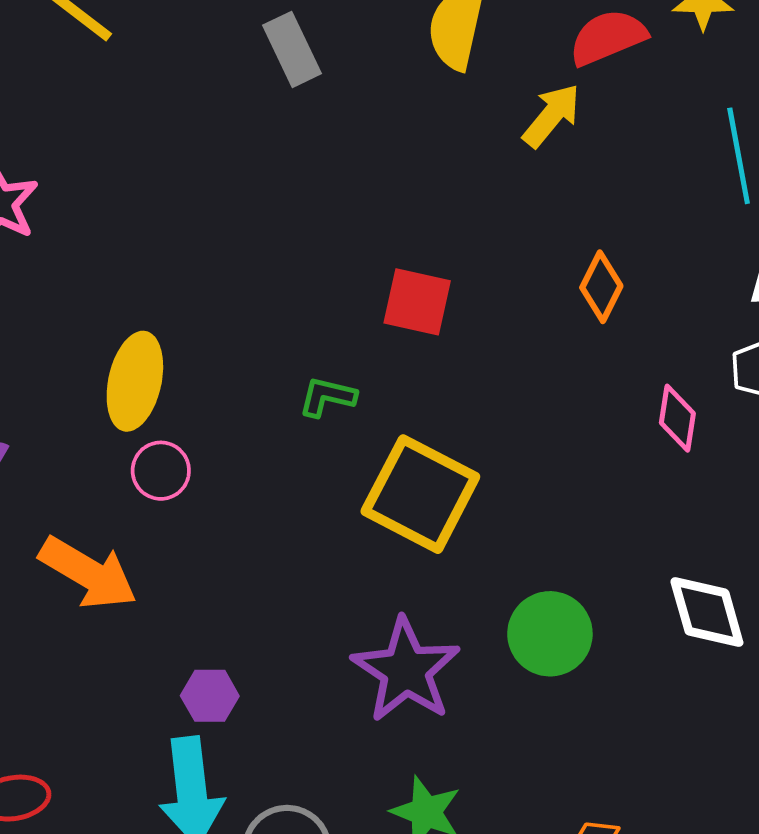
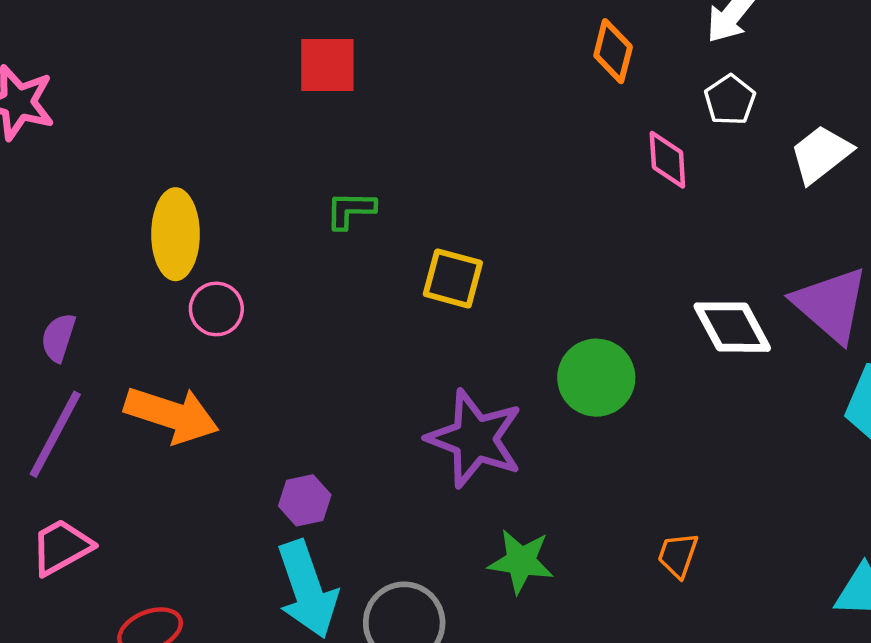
orange diamond: (601, 287) -> (613, 51), moved
red square: (417, 302) -> (327, 65), moved
yellow square: (420, 494) -> (453, 278), size x0.6

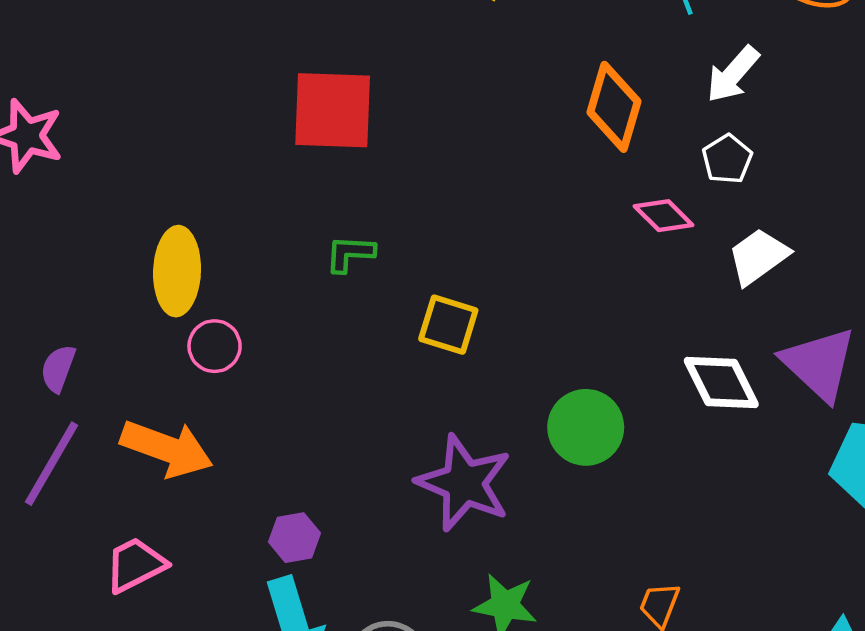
orange diamond: (613, 51) -> (614, 107), size x1.4
red square: (327, 65) -> (333, 110), size x1.4
white trapezoid: (821, 154) -> (758, 256), moved
pink diamond: (667, 160) -> (664, 216), turned -44
pink trapezoid: (61, 547) -> (135, 565), moved

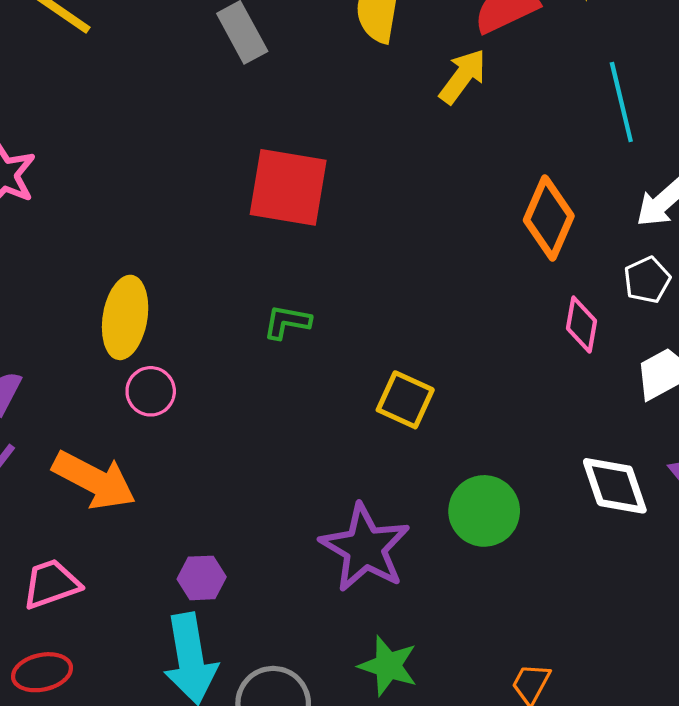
pink diamond: (664, 216) -> (581, 325), turned 48
yellow square: (448, 325) -> (405, 400), moved

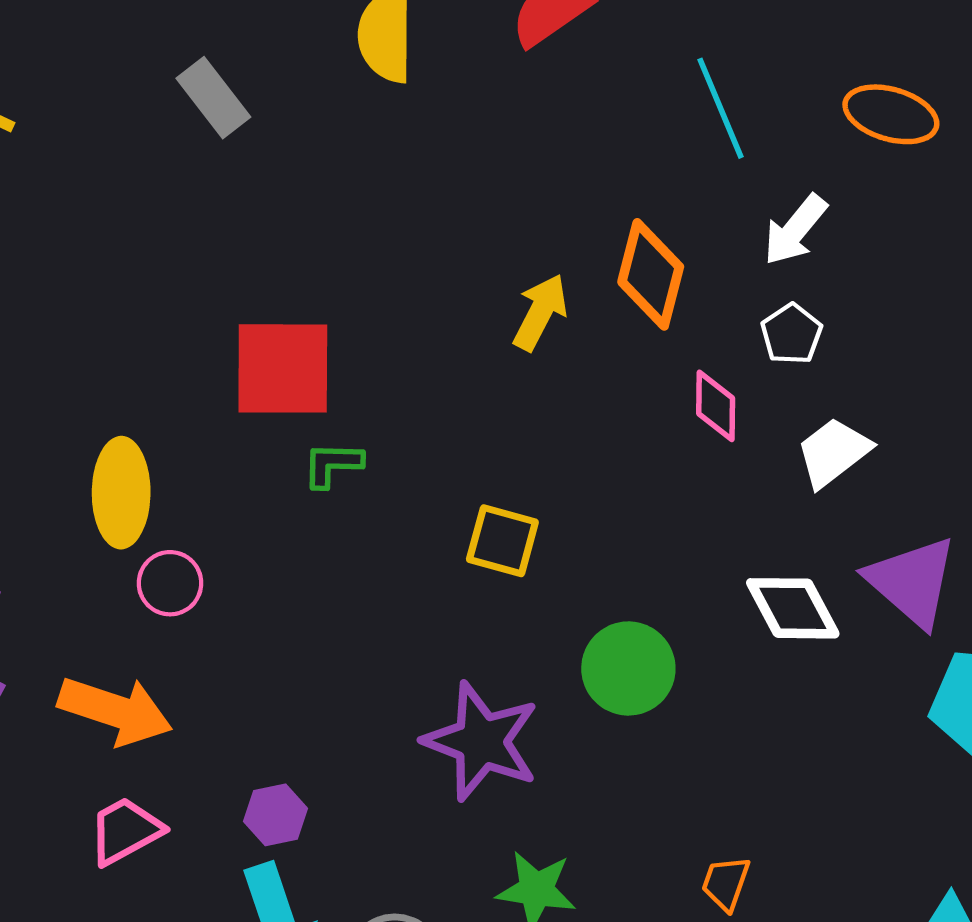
yellow arrow: (463, 76) -> (540, 312), moved
red square: (288, 187) -> (283, 368), moved
pink trapezoid: (51, 584) -> (125, 831), moved

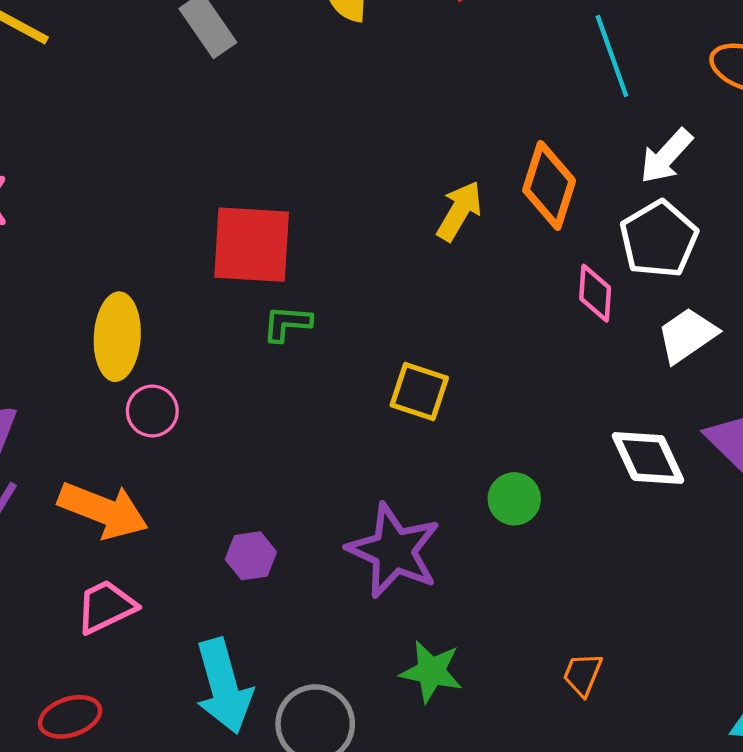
white pentagon: (791, 334) -> (659, 239), size x1.6
green circle: (628, 668) -> (514, 499), size x0.7
purple hexagon: (275, 815) -> (251, 556), moved

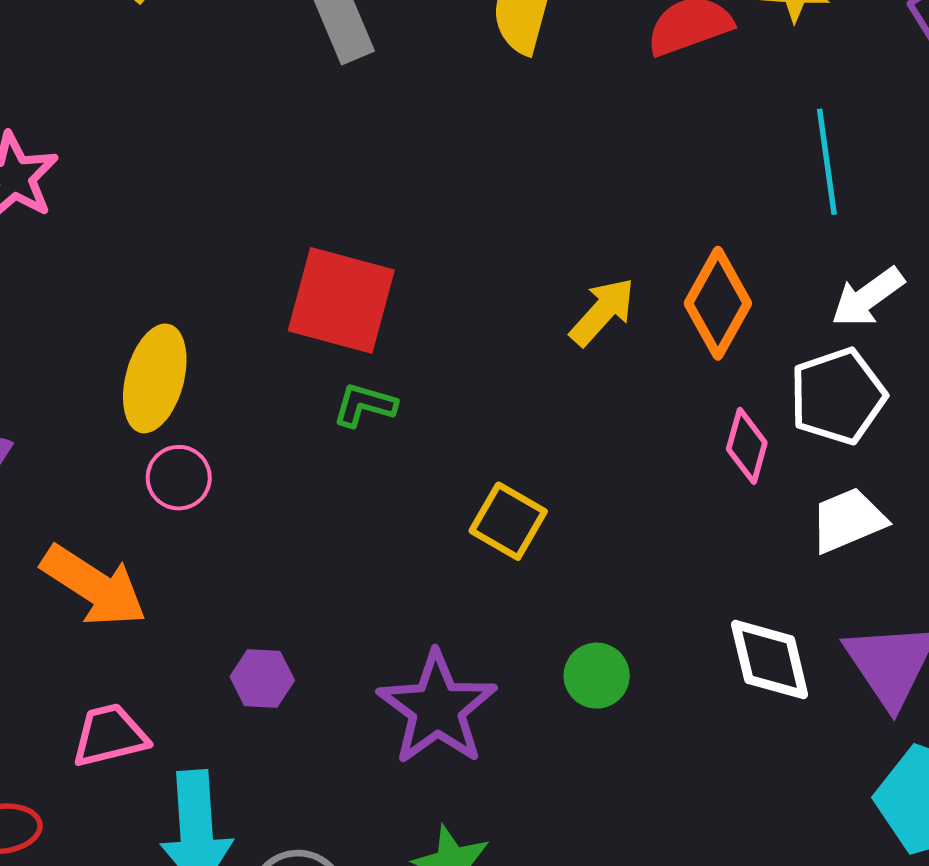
pink trapezoid: (106, 607) -> (110, 735), moved

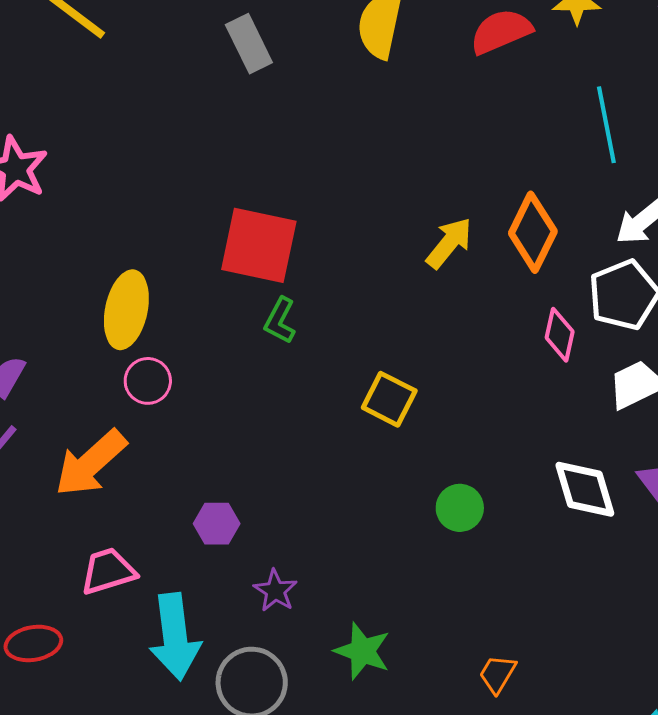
green L-shape: (365, 405) -> (280, 321), turned -75
orange arrow: (94, 586) -> (91, 463), turned 108
purple star: (437, 708) -> (275, 591), moved, size x0.5

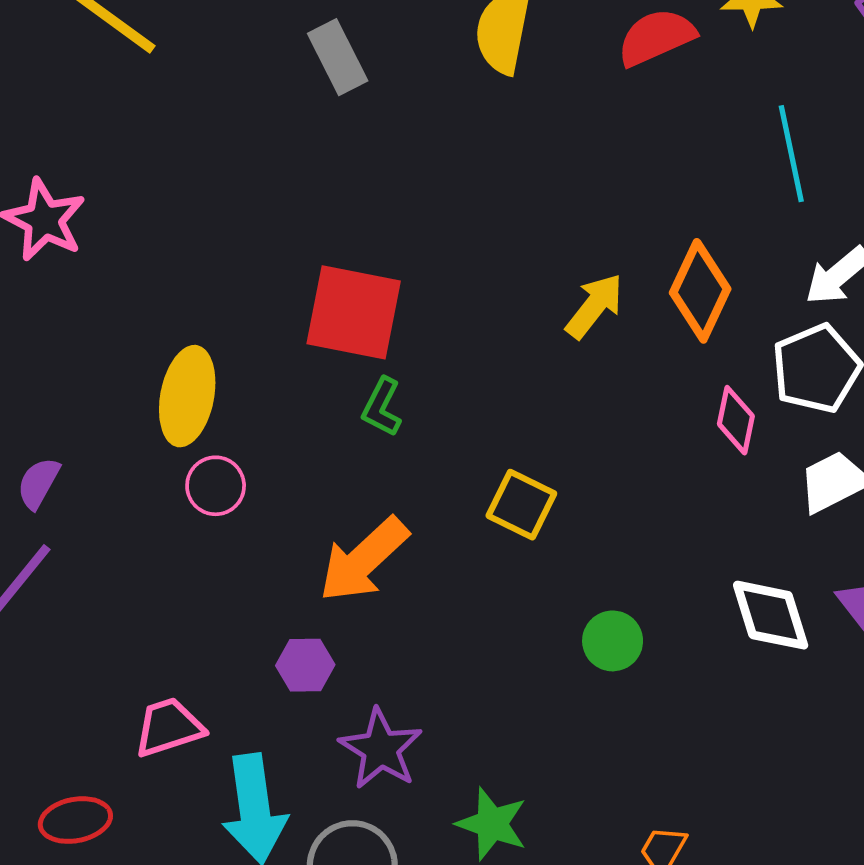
orange arrow: (91, 463) -> (364, 560), moved
purple star: (275, 591) -> (381, 749), size x1.5

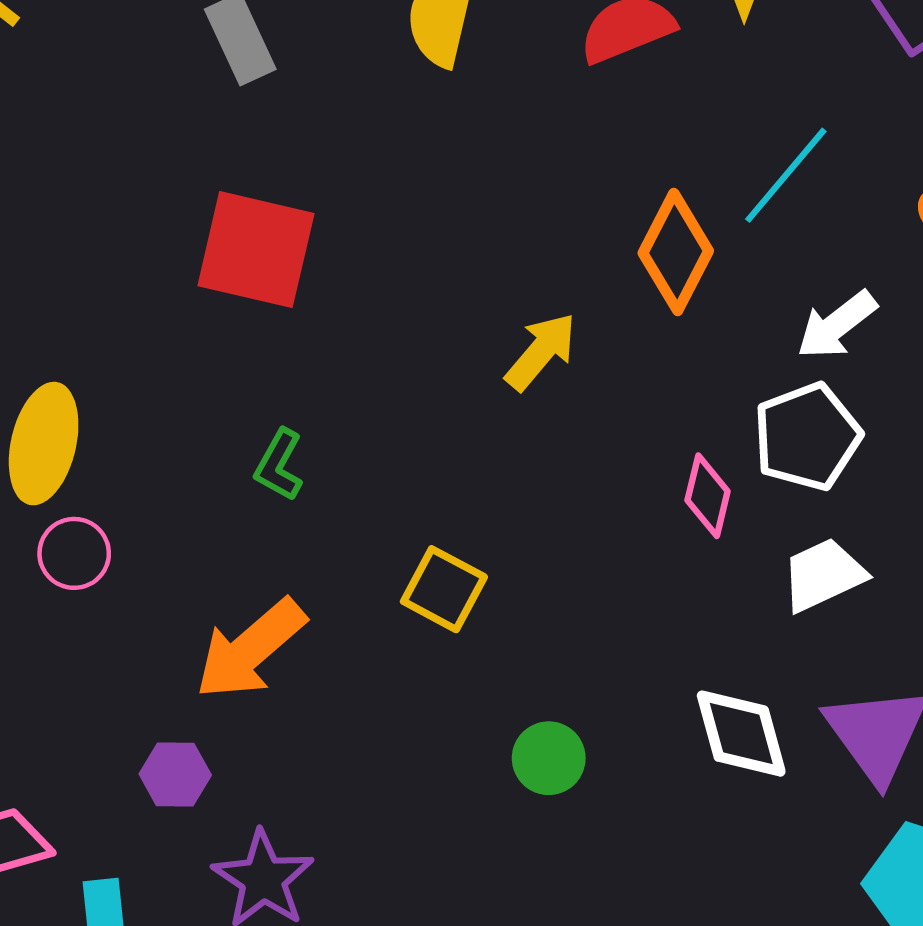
cyan line: (791, 154) -> (786, 175), turned 50
orange diamond: (700, 291) -> (676, 252), moved
red square: (354, 312) -> (256, 250), moved

